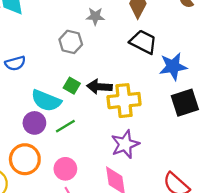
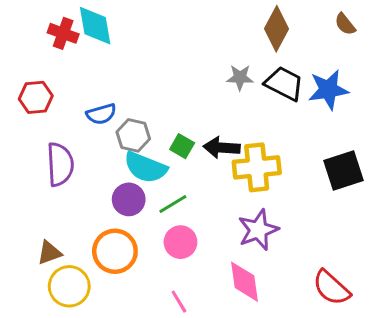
gray star: (95, 16) -> (240, 77), moved
gray hexagon: (71, 42) -> (133, 135), moved
blue star: (173, 66) -> (328, 90), moved
pink circle: (65, 169) -> (180, 242), moved

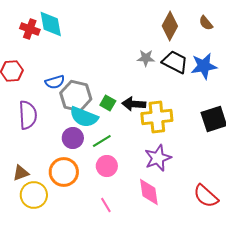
brown semicircle: (345, 24) -> (206, 23), moved
gray hexagon: (133, 135) -> (76, 96), size x1.4

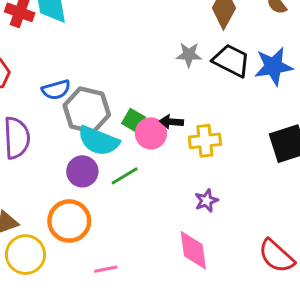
black arrow: (134, 104) -> (171, 122), size x0.7
yellow cross: (157, 117) -> (205, 141), size x0.7
purple star: (158, 158) -> (206, 201), size x0.6
pink circle: (107, 166) -> (151, 133), moved
pink line: (106, 205) -> (106, 269), moved, turned -70

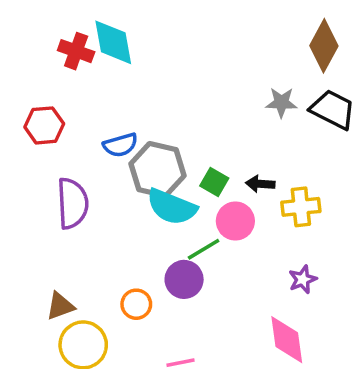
pink circle: (151, 133) -> (235, 221), moved
purple circle: (82, 171) -> (184, 279), moved
orange circle: (69, 221) -> (136, 304), size x0.6

